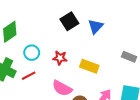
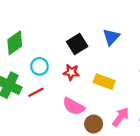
black square: (69, 21) -> (77, 44), moved

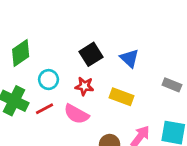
blue triangle: (111, 37) -> (129, 58), moved, turned -30
pink semicircle: (74, 106) -> (76, 114), moved

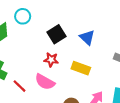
cyan circle: (49, 80) -> (23, 16), moved
red line: (45, 109) -> (19, 86), moved, turned 72

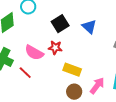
yellow rectangle: (81, 68) -> (72, 70), moved
pink semicircle: (45, 82) -> (34, 53), moved

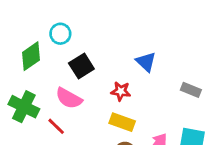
black square: (60, 24) -> (81, 66), moved
red star: (55, 48) -> (121, 91), moved

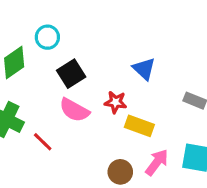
pink semicircle: (69, 98) -> (74, 110), moved
yellow rectangle: (122, 122) -> (139, 126), moved

